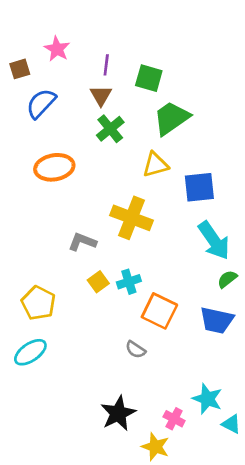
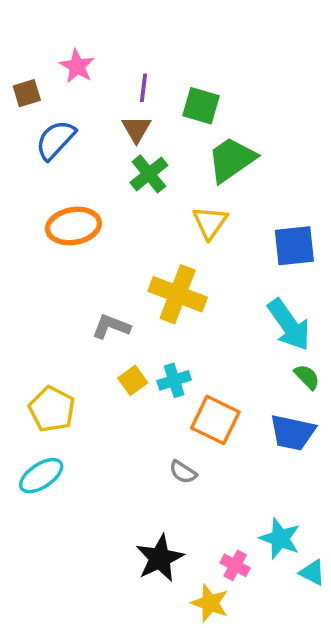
yellow triangle: (155, 165) -> (210, 222), turned -40
blue square: (199, 187) -> (294, 246), moved
green semicircle: (227, 279) -> (307, 377), turned 84

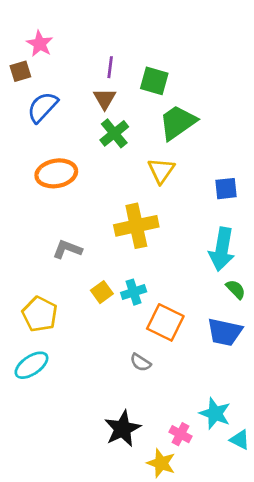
pink star: (77, 66) -> (40, 44), moved
blue square: (294, 246) -> (226, 189), size x0.7
yellow cross: (178, 294) -> (136, 226), turned -33
cyan arrow: (289, 325) -> (222, 249), turned 45
gray L-shape: (111, 327) -> (67, 249), moved

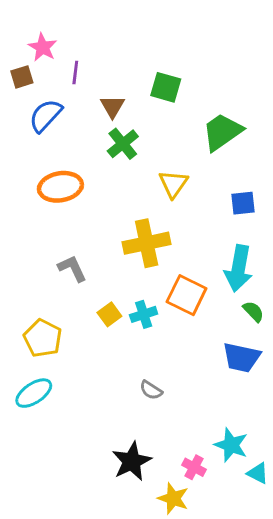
purple line: (110, 67) -> (75, 73), moved
green trapezoid: (178, 122) -> (222, 132), moved
gray L-shape: (67, 249) -> (72, 268), turned 44
orange square: (165, 322) -> (187, 295), moved

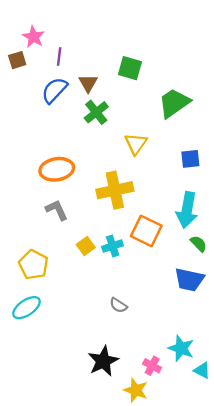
blue semicircle: (46, 116) -> (54, 90), moved
orange ellipse: (60, 187) -> (57, 169), moved

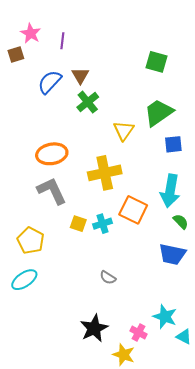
purple line: (59, 57) -> (62, 41), moved
green square: (130, 68) -> (156, 62), moved
green trapezoid: (174, 103) -> (159, 113), moved
gray L-shape: (57, 210) -> (52, 191), size x1.4
yellow square: (86, 246) -> (78, 224), turned -35

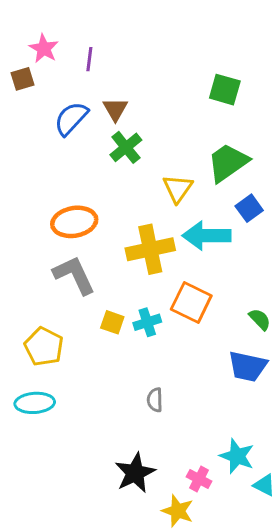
blue square: (173, 144) -> (249, 208), turned -30
cyan arrow: (170, 191) -> (207, 236), moved, turned 80
gray semicircle: (108, 278) -> (155, 400), turned 56
cyan ellipse: (24, 280) -> (35, 403), turned 30

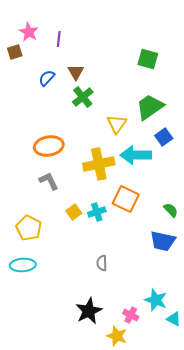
blue semicircle: (71, 118) -> (47, 78), size x0.7
gray L-shape: (74, 275) -> (49, 181), size x0.7
yellow square: (112, 322) -> (74, 212), turned 35

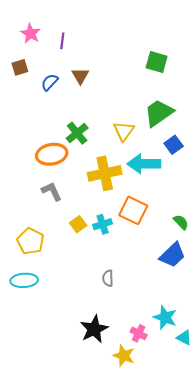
brown square: (15, 52) -> (20, 67), moved
green cross: (83, 97) -> (77, 133), moved
blue trapezoid: (163, 241) -> (172, 255), turned -56

